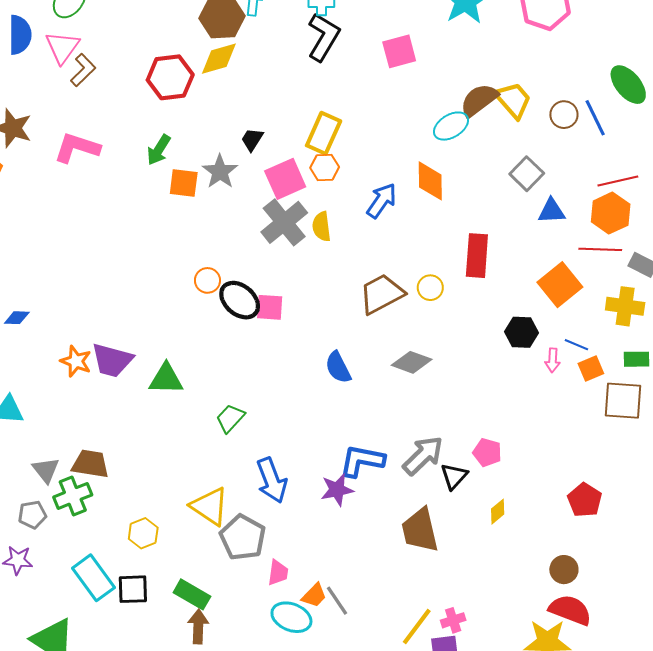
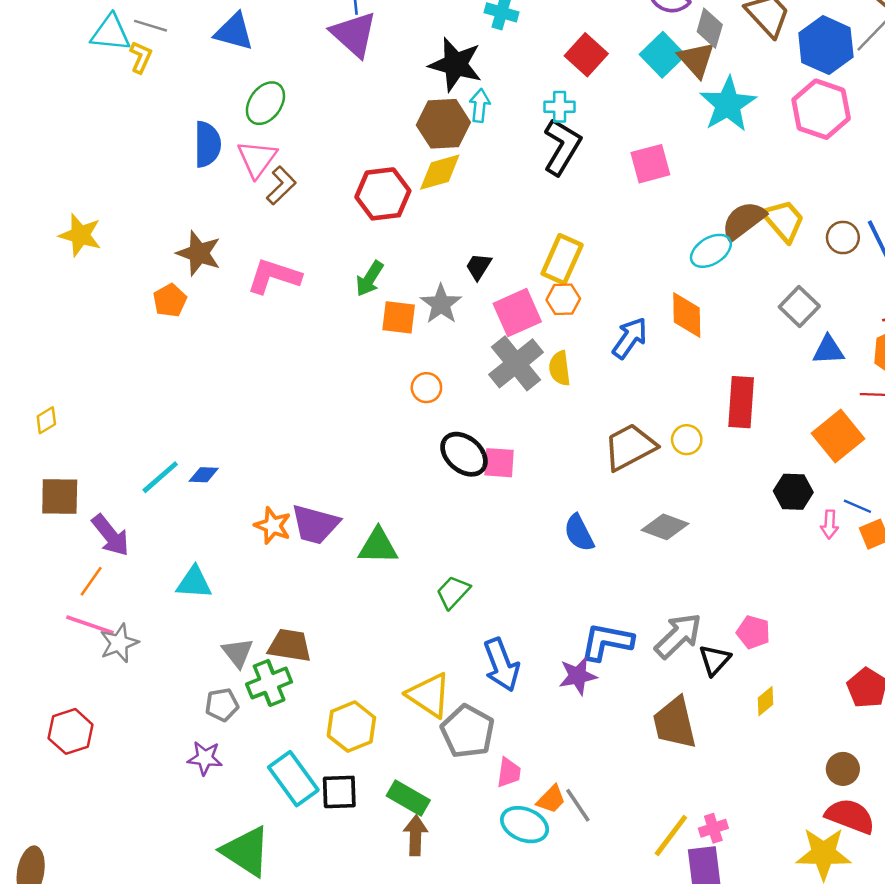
orange circle: (207, 280) -> (426, 388), moved
yellow hexagon: (143, 533) -> (351, 727), size x1.4

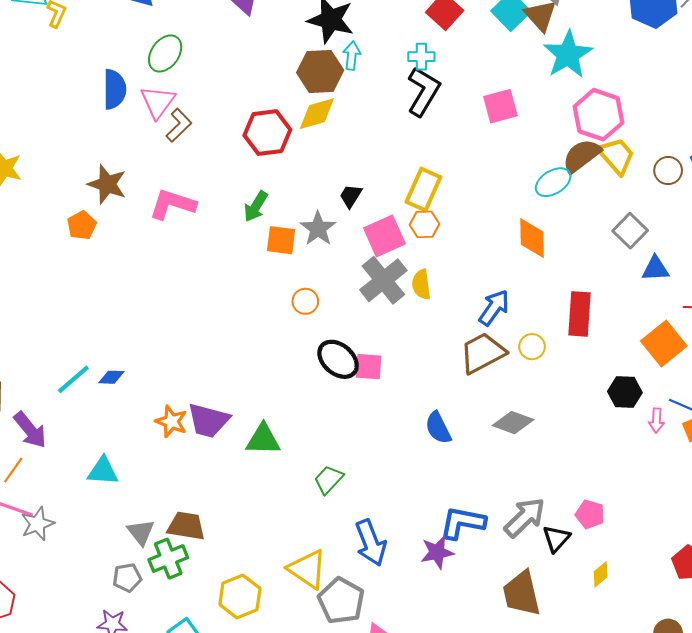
pink hexagon: (821, 109) -> (598, 115), moved
blue arrow: (630, 338) -> (494, 308), moved

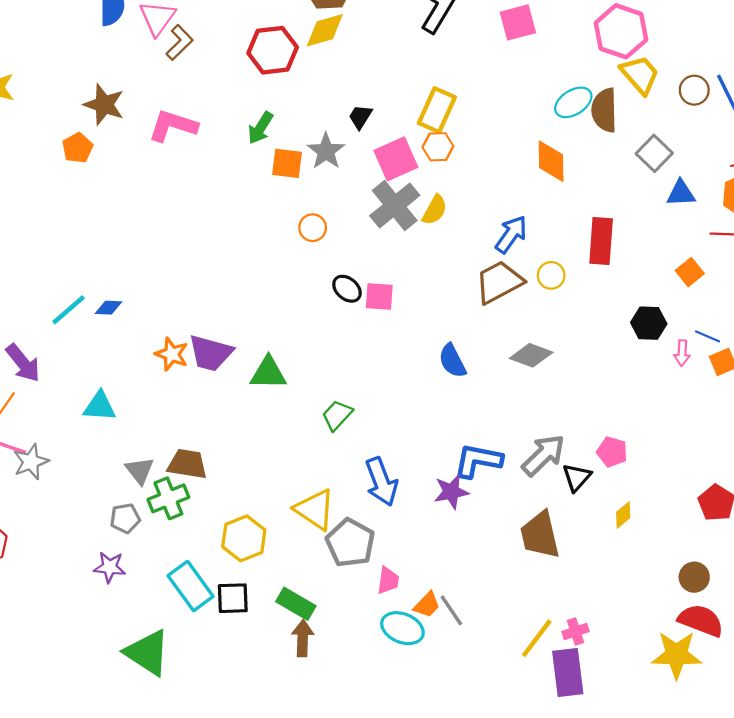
brown semicircle: (582, 156) -> (604, 110), moved, turned -54
yellow semicircle: (421, 284) -> (435, 210), turned -144
orange square: (664, 343) -> (690, 272), size x0.6
black ellipse: (338, 359) -> (347, 289), size x0.7

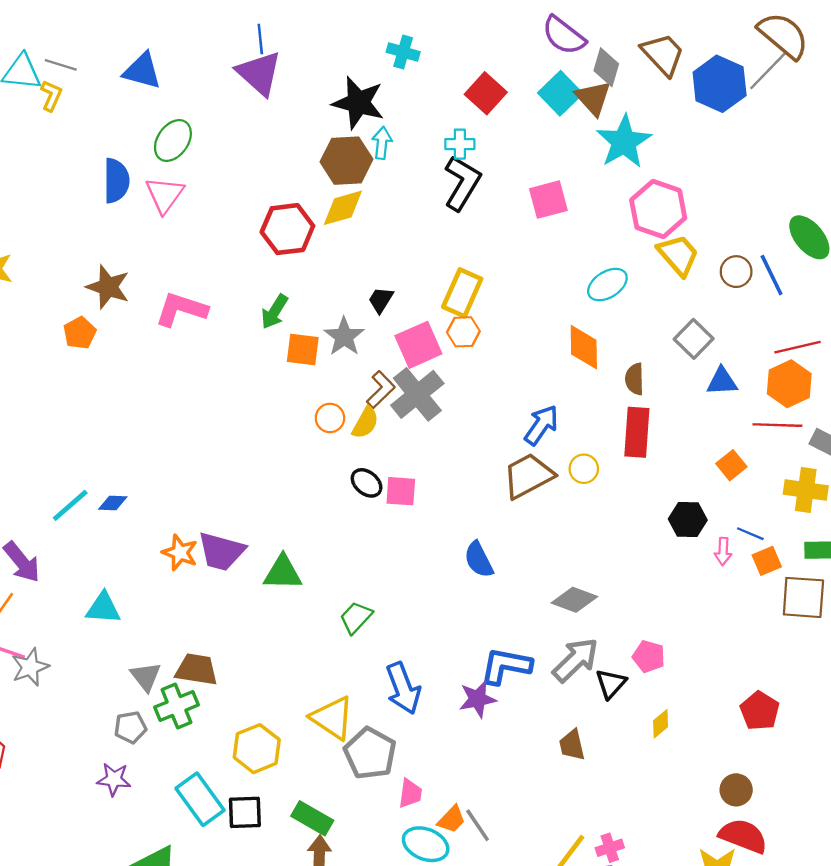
brown L-shape: (179, 42) -> (381, 390), moved
brown semicircle: (604, 110) -> (635, 379), moved, size x0.7
yellow semicircle: (435, 210) -> (365, 423), moved
gray diamond: (531, 355) -> (574, 600), moved
brown trapezoid: (540, 535) -> (572, 745), size x0.6

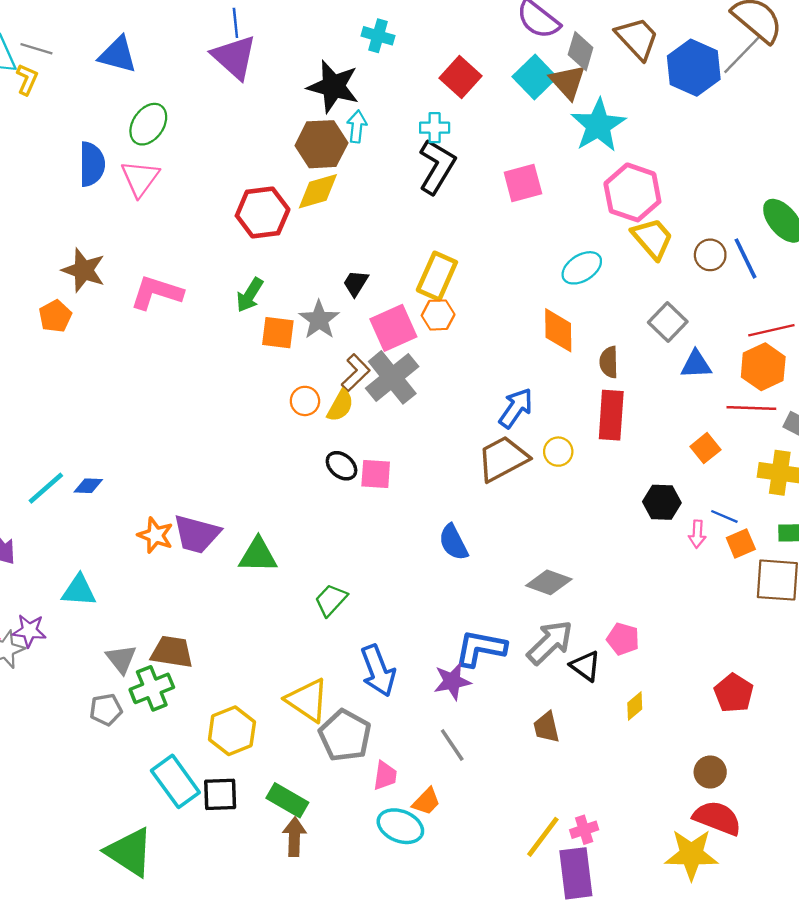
black triangle: (611, 684) -> (585, 666), turned -36
purple star: (114, 779) -> (29, 631), moved
gray line: (478, 825) -> (452, 745), moved

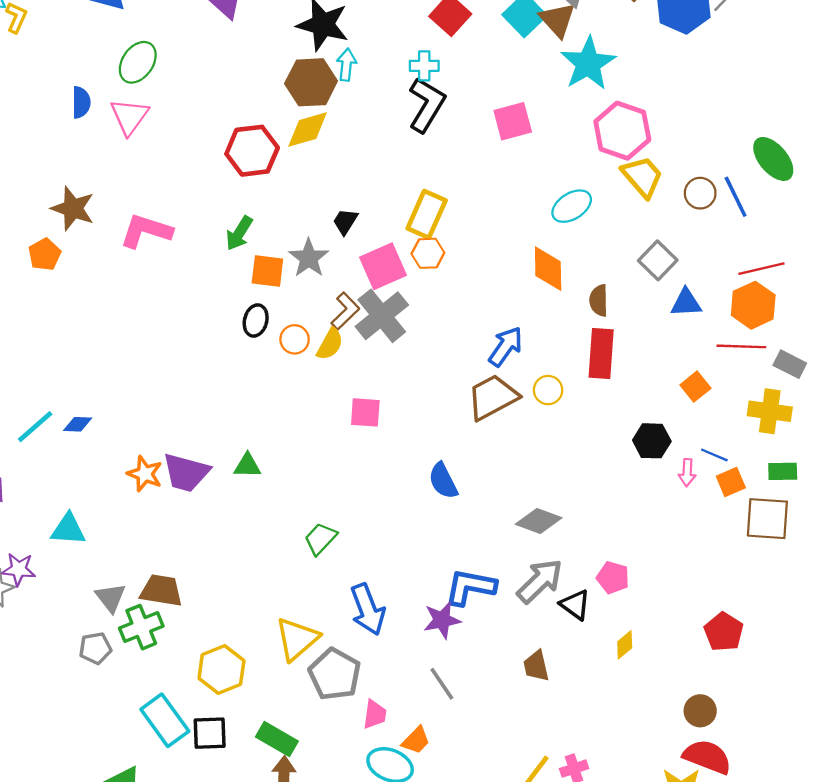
blue semicircle: (92, 164) -> (81, 102), size x0.7
black ellipse: (341, 466) -> (256, 321), moved, turned 64
green triangle: (258, 555) -> (247, 466), moved, size x0.7
yellow triangle: (307, 700) -> (297, 639), turned 45

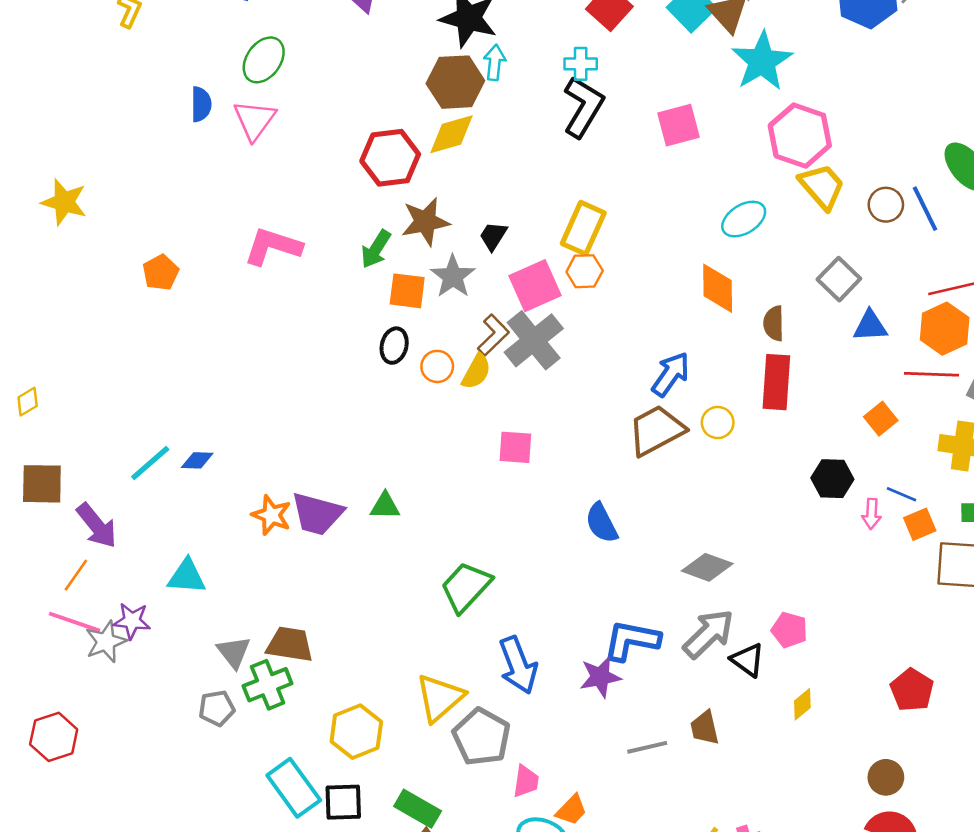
brown star: (73, 208) -> (425, 222), moved, turned -30
green trapezoid: (320, 539) -> (466, 587), size x1.4
gray line: (442, 684) -> (647, 747), moved, turned -69

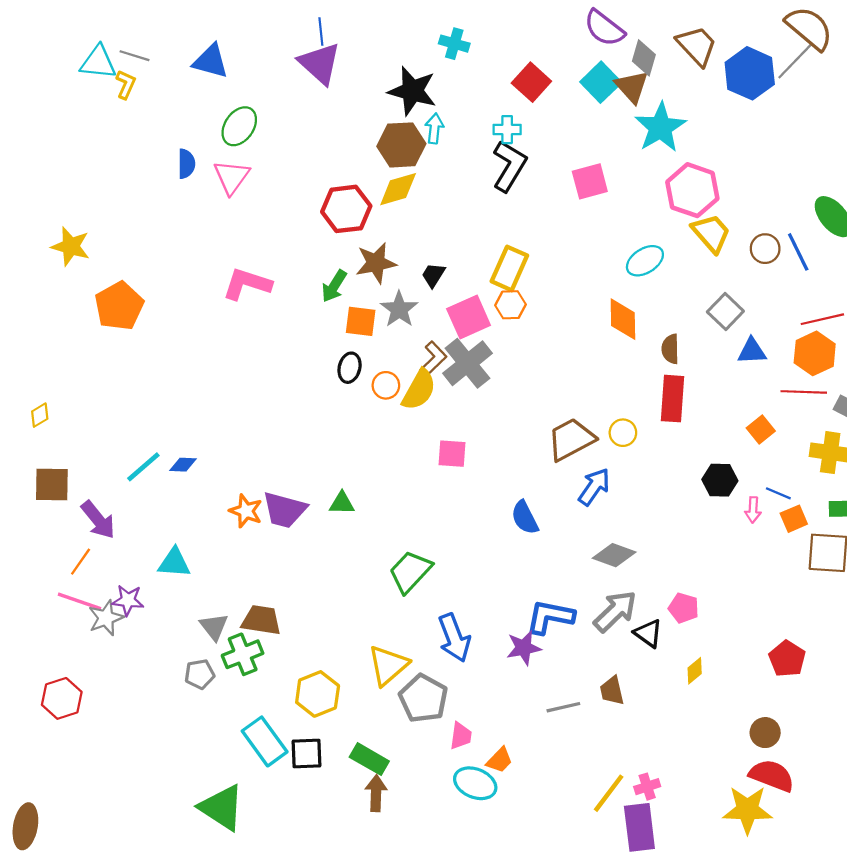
orange pentagon: (161, 273) -> (119, 306), moved, size x1.6
yellow semicircle: (476, 372) -> (419, 390), size x1.4
blue arrow: (671, 374) -> (594, 487), moved

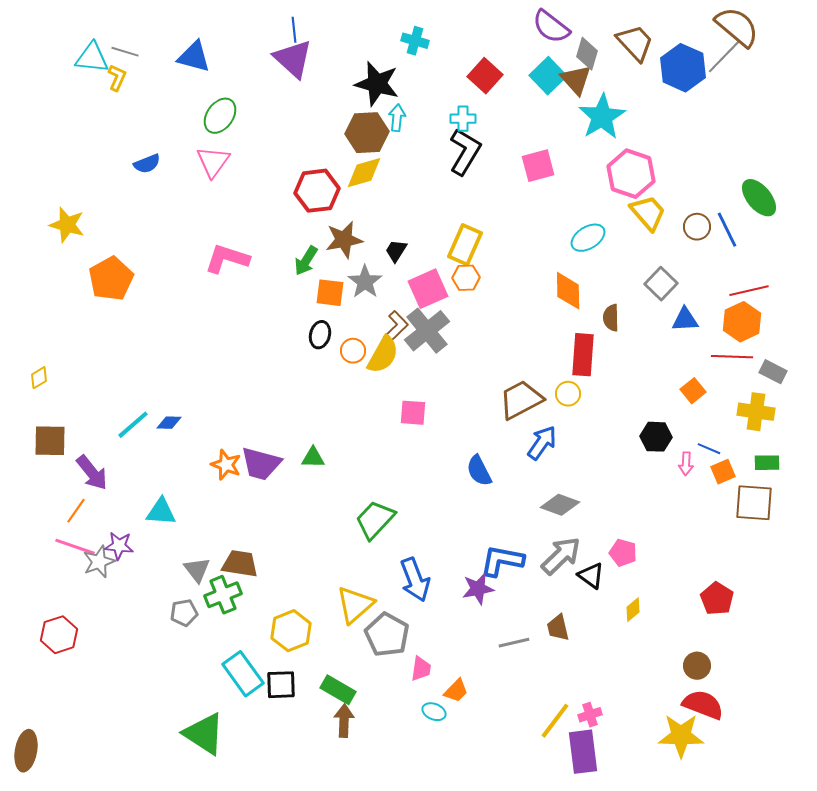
blue semicircle: (186, 164) -> (147, 164), moved, turned 68
red rectangle: (673, 399) -> (583, 355), moved
cyan ellipse: (475, 783) -> (434, 712), size x0.6

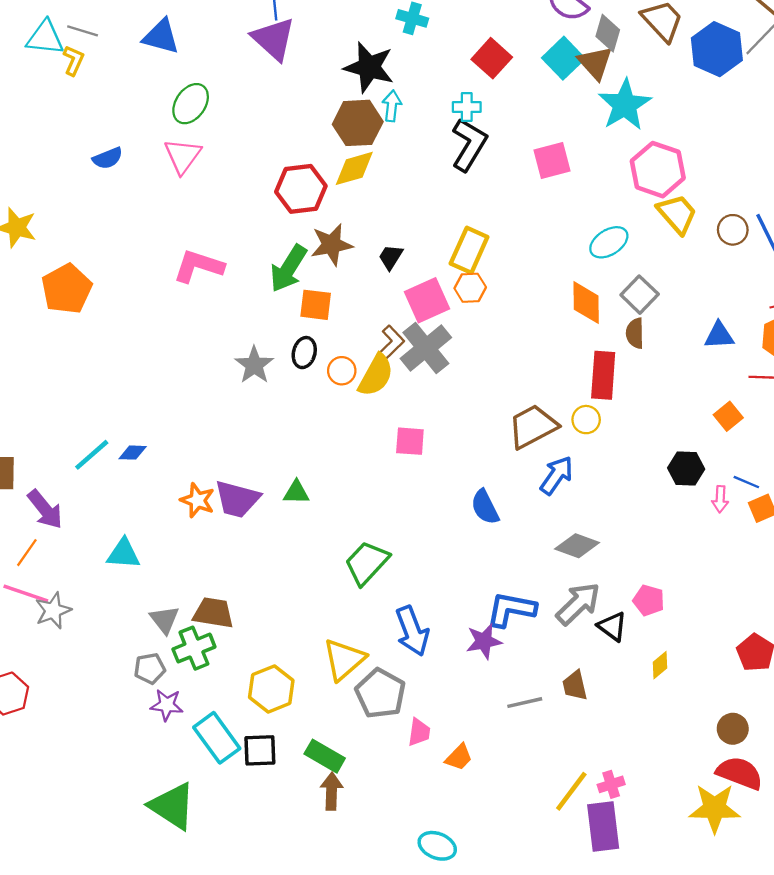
green arrow: (306, 261) -> (288, 268), size x1.4
gray star: (365, 282) -> (254, 365), moved
gray square: (661, 284) -> (640, 295), moved
purple star: (119, 546) -> (167, 705), moved
cyan ellipse: (434, 712) -> (437, 846), moved, size x1.4

